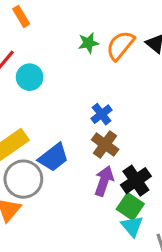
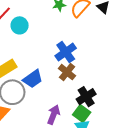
blue cross: (102, 114) -> (66, 52), size x1.5
purple arrow: (104, 181) -> (54, 115), moved

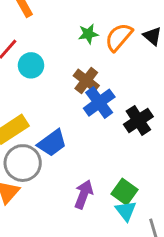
brown cross: (67, 72) -> (86, 81), moved
black cross: (86, 97) -> (138, 120), moved

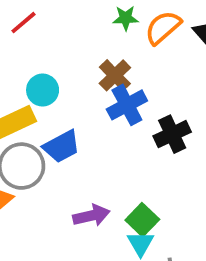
cyan circle: (31, 65) -> (43, 90), moved
purple arrow: (84, 194) -> (91, 216), turned 48

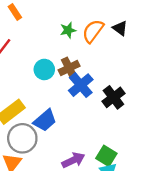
brown cross: (115, 75) -> (69, 68), turned 30
cyan circle: (43, 90) -> (44, 69), moved

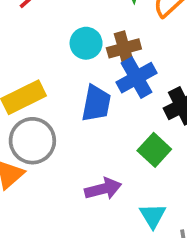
blue trapezoid: (45, 120) -> (96, 103), moved, turned -50
green square: (106, 156) -> (154, 150), moved

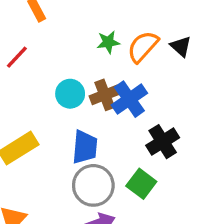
blue cross: (136, 78) -> (129, 99), moved
gray circle: (32, 141) -> (93, 185), moved

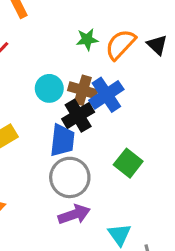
brown cross: (105, 95) -> (83, 90), turned 36
black cross: (163, 142) -> (78, 116), moved
green square: (141, 184) -> (128, 163), moved

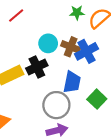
black cross: (78, 116) -> (37, 67), moved
blue trapezoid: (62, 140) -> (72, 82), moved

